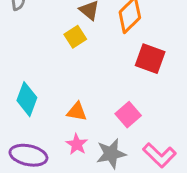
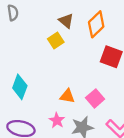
orange triangle: (77, 112) -> (67, 96), moved

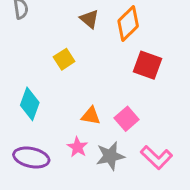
yellow square: (56, 41) -> (64, 59), moved

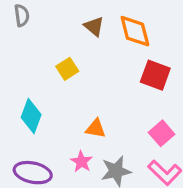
orange diamond: (128, 23) -> (135, 31), turned -60
pink square: (127, 119) -> (162, 133), moved

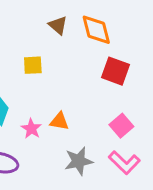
yellow square: (67, 69) -> (33, 65), turned 30
pink star: (81, 162) -> (31, 129), moved

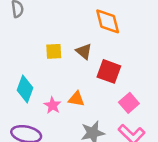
brown triangle: (58, 25) -> (84, 51), moved
red square: (115, 71) -> (109, 71), moved

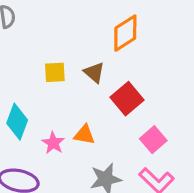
orange diamond: (108, 21) -> (125, 33), turned 72
red square: (109, 71) -> (127, 99), turned 30

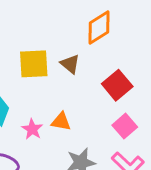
yellow square: (55, 72) -> (34, 64), size x1.5
red square: (127, 99) -> (117, 85), moved

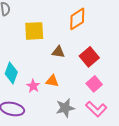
yellow square: (34, 64) -> (34, 31), moved
brown triangle: (70, 64) -> (58, 52), moved, turned -32

